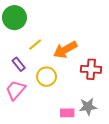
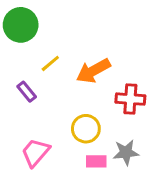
yellow circle: (47, 77) -> (86, 129), moved
pink trapezoid: (15, 90) -> (35, 152), moved

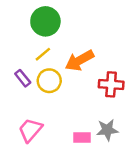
green circle: (21, 25) -> (45, 21), moved
yellow circle: (86, 129) -> (49, 81), moved

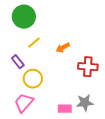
green circle: (45, 21) -> (24, 17), moved
orange arrow: (80, 60) -> (63, 48), size x0.6
yellow circle: (49, 81) -> (33, 79), moved

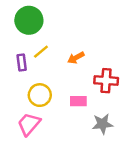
purple rectangle: (18, 62) -> (22, 62), moved, turned 32
pink rectangle: (65, 109) -> (78, 101), moved

